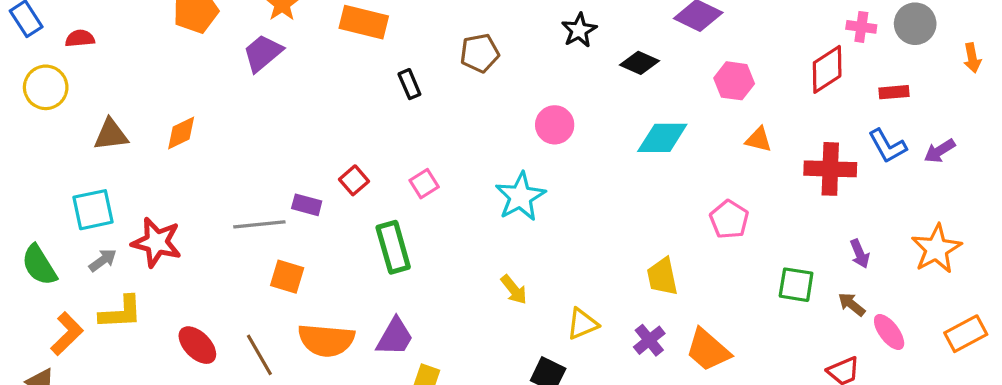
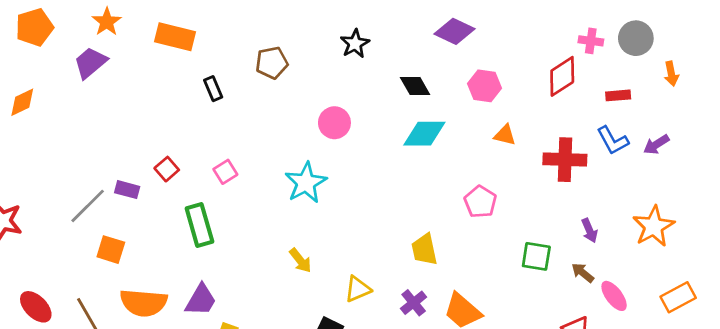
orange arrow: (972, 58) -> (671, 74), moved
black diamond: (639, 63) -> (415, 86), moved, turned 36
orange diamond: (181, 133) -> (22, 102), moved
gray line: (259, 224) -> (88, 206), turned -39

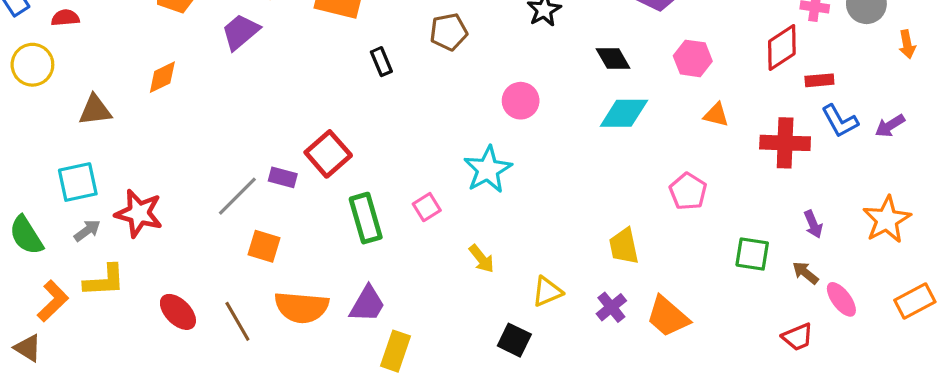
red rectangle: (618, 95) -> (819, 80), moved
red square: (167, 169) -> (328, 154), size x1.6
pink square: (225, 172) -> (427, 207), moved

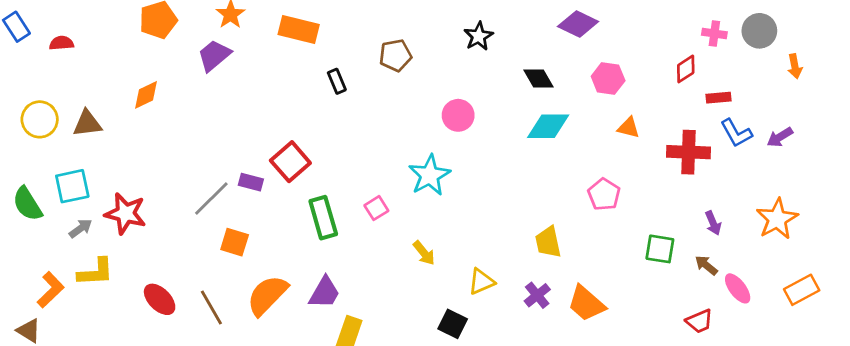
red diamond: (782, 47) -> (686, 69), size x0.7
yellow circle: (32, 65) -> (40, 119), moved
green semicircle: (26, 235) -> (27, 204), moved
orange semicircle: (302, 307) -> (267, 295), turned 129

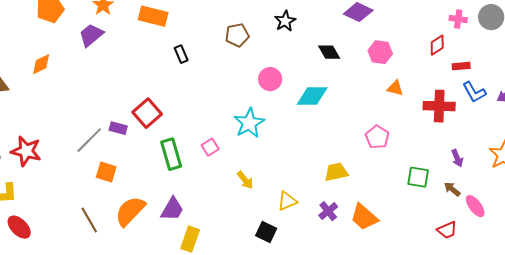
brown pentagon: (395, 55) -> (237, 35), moved
cyan diamond: (548, 126) -> (312, 96), moved
yellow trapezoid: (548, 242) -> (336, 172), turned 90
red ellipse: (160, 299) -> (19, 227), moved

